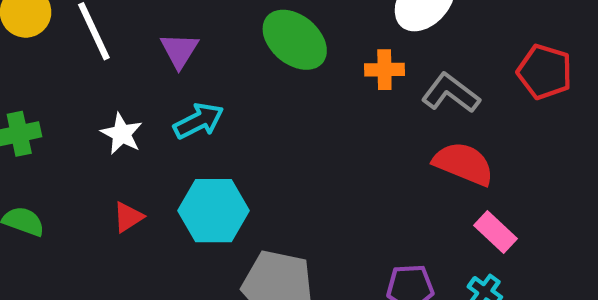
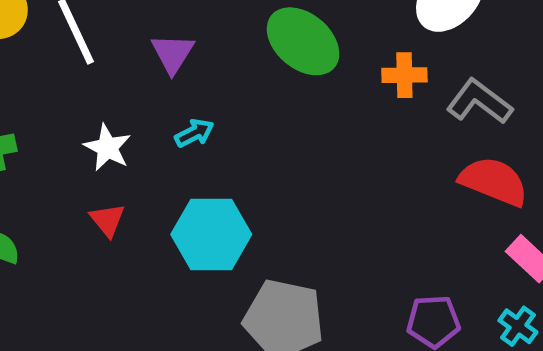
cyan arrow: (199, 121) -> (194, 133), size x0.7
red triangle: (128, 217) -> (107, 220), moved, turned -36

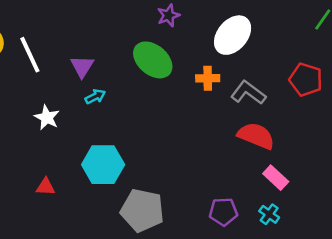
cyan arrow: (194, 133) -> (95, 97), moved
red triangle: (107, 220) -> (46, 187), moved, turned -48

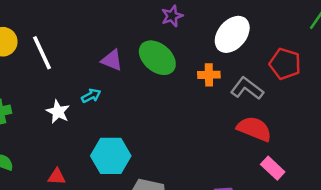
purple triangle: (82, 66) -> (112, 60), moved, turned -40
red pentagon: (306, 80) -> (285, 64), moved
cyan arrow: (95, 97) -> (91, 96), moved

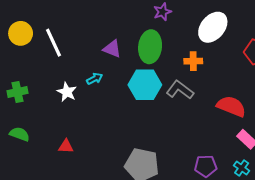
green ellipse: (157, 58) -> (150, 47), turned 56
gray L-shape: (247, 88) -> (180, 90), moved
cyan hexagon: (111, 156) -> (145, 85), moved

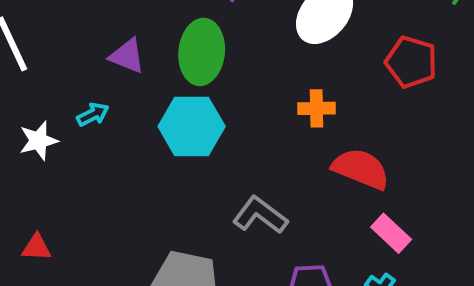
orange cross: (193, 61) -> (317, 108), moved
gray L-shape: (180, 90) -> (260, 215), moved
white star: (67, 92) -> (38, 141), turned 30

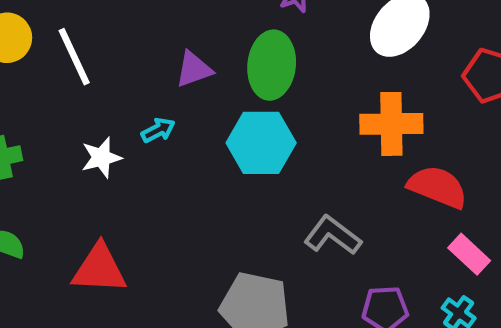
purple triangle: (127, 56) -> (194, 69), turned -42
orange cross: (317, 108) -> (391, 124), size x1.6
red triangle: (36, 247) -> (99, 269), size x1.8

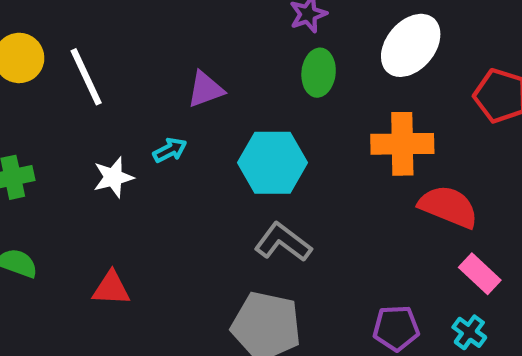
green ellipse: (272, 65) -> (319, 73), moved, size x0.7
gray L-shape: (333, 235) -> (283, 242), moved
red triangle: (99, 269) -> (111, 288), size x0.7

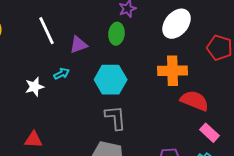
green ellipse: (319, 73) -> (116, 34), moved
white line: (86, 77) -> (46, 31), moved
gray L-shape: (283, 242) -> (116, 118), turned 48

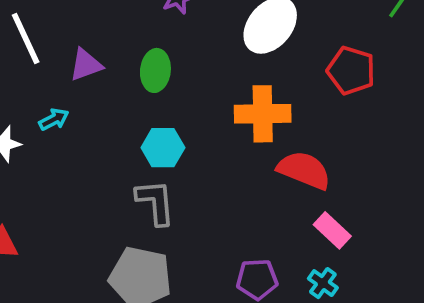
green ellipse: (116, 34) -> (155, 70), moved
cyan hexagon: (110, 80) -> (163, 148), moved, size x0.7

